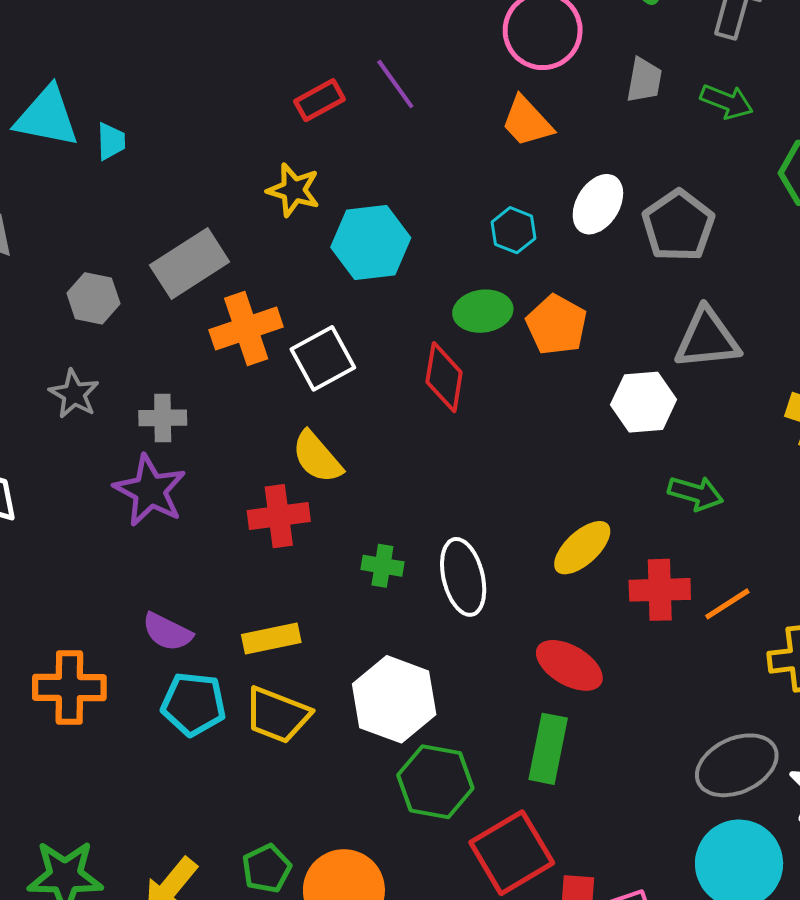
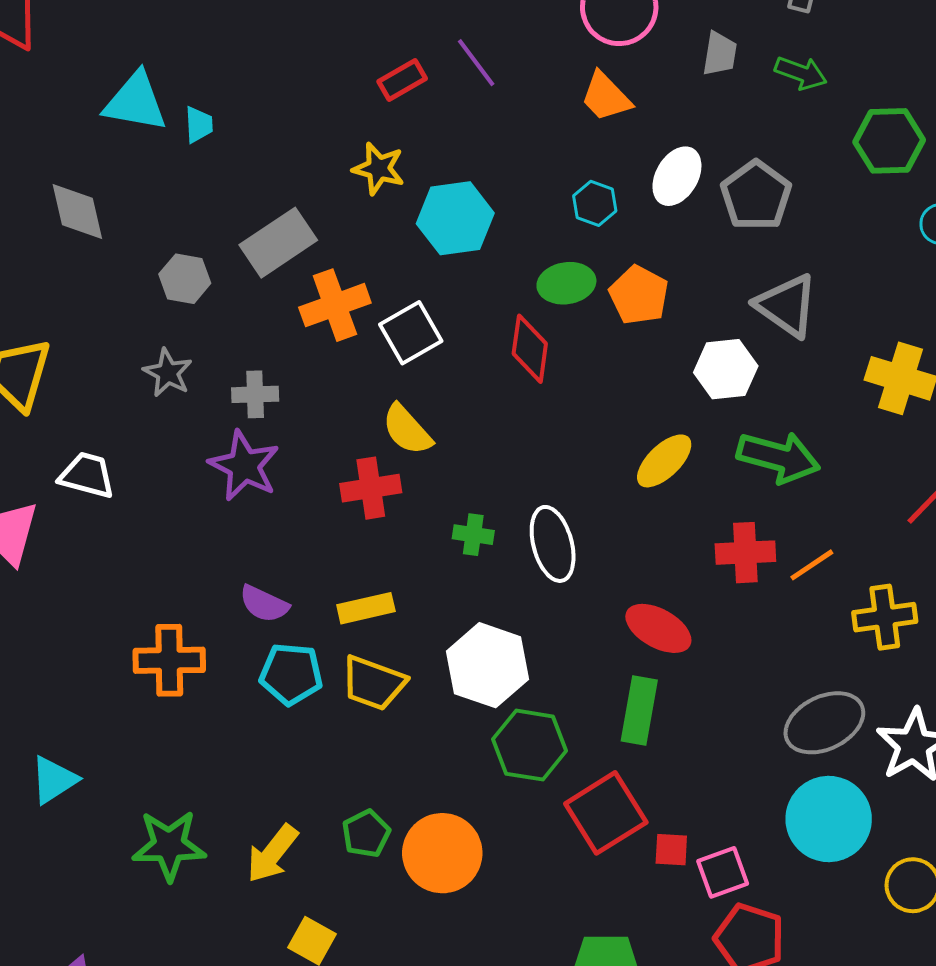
gray triangle: (707, 339) -> (787, 306), turned 42
green arrow: (696, 493) -> (778, 457), size x1.5
yellow ellipse: (582, 548) -> (664, 461), moved

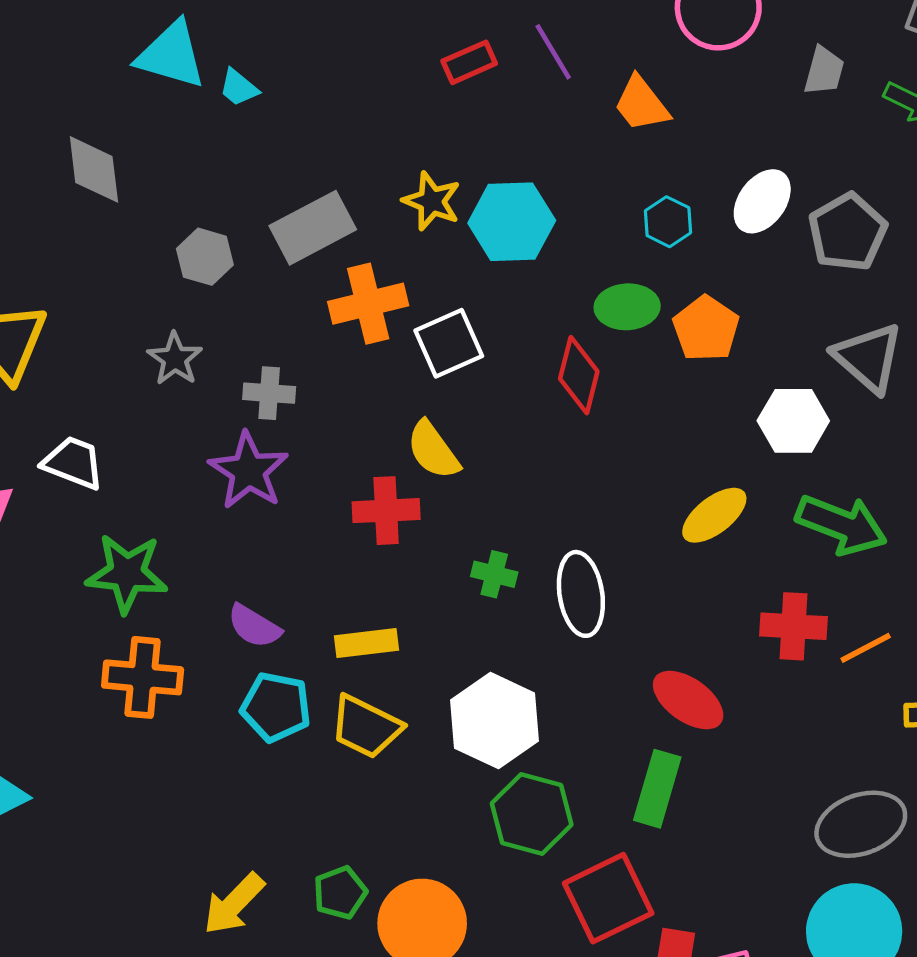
orange trapezoid: (606, 97) -> (641, 104), moved
cyan trapezoid: (199, 125) -> (239, 88), turned 126
yellow star: (379, 169) -> (432, 201), moved
green star: (169, 845) -> (127, 573), moved

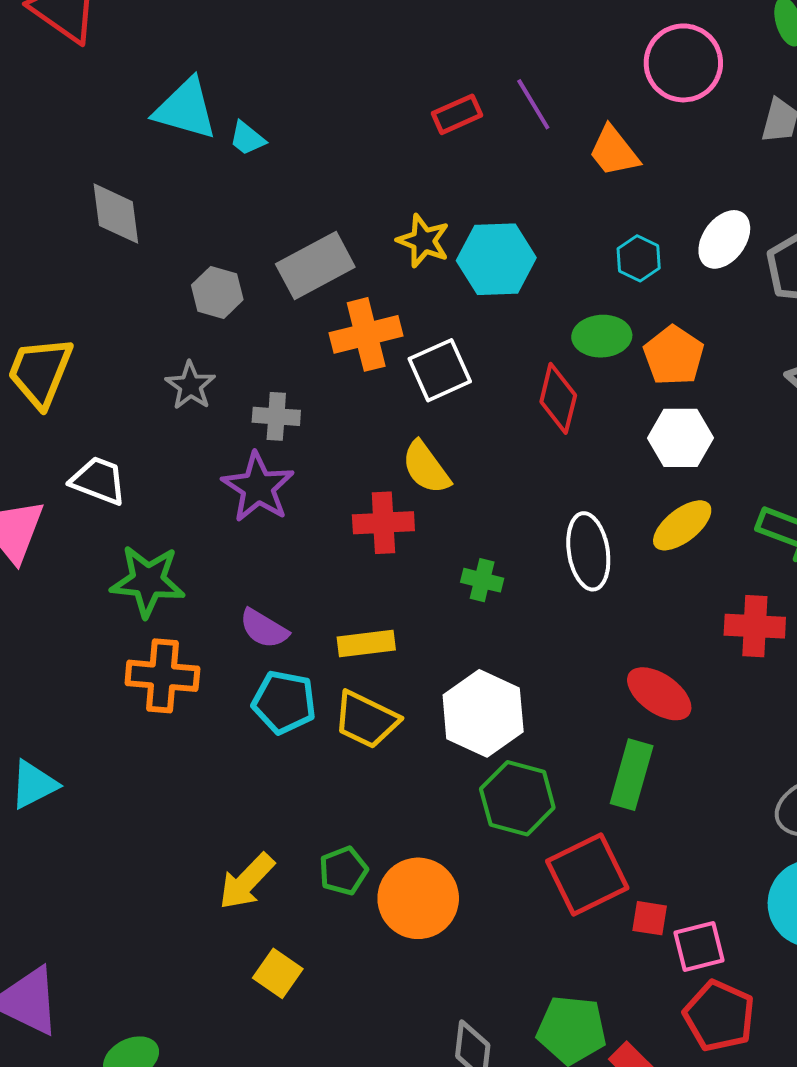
white hexagon: (793, 421) -> (681, 438), moved
white ellipse: (581, 594) -> (588, 551), moved

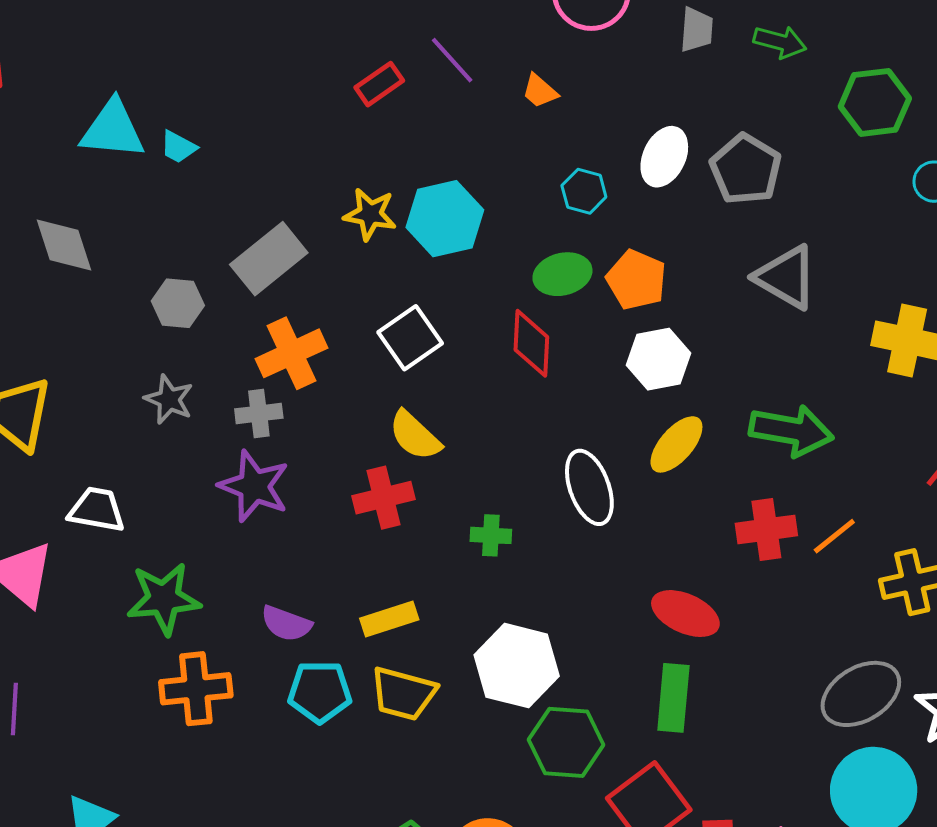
orange trapezoid: (614, 151) -> (540, 91), size x0.7
orange cross: (366, 334) -> (292, 353), moved

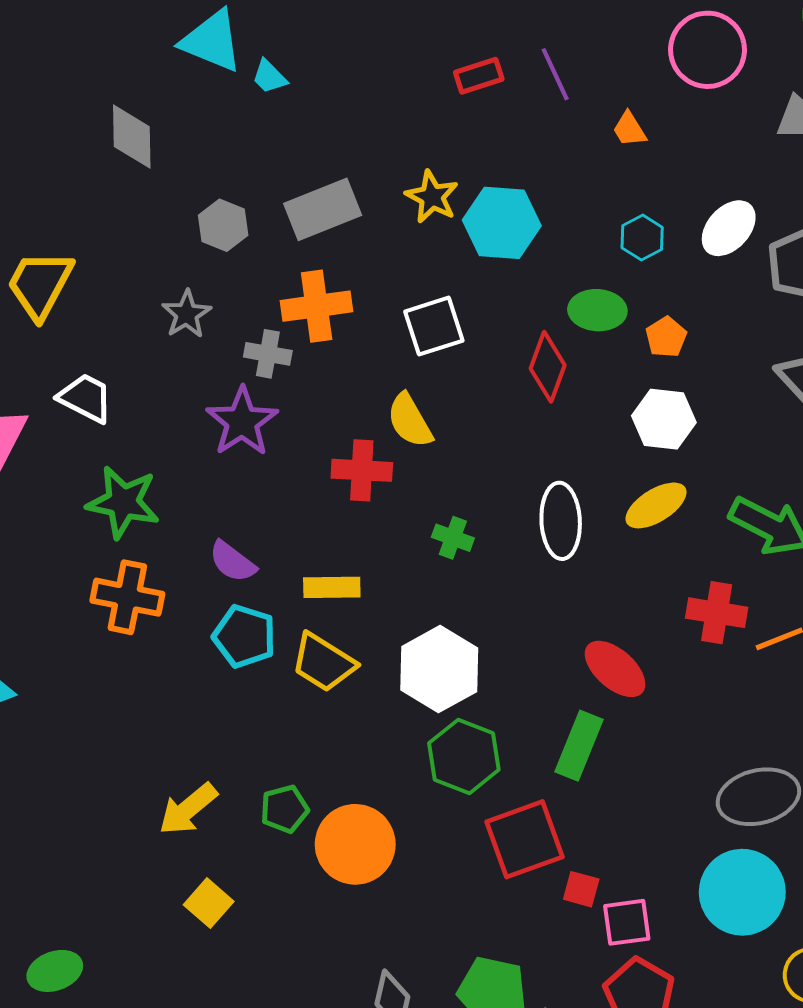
orange pentagon: (636, 280) -> (666, 337), size x0.7

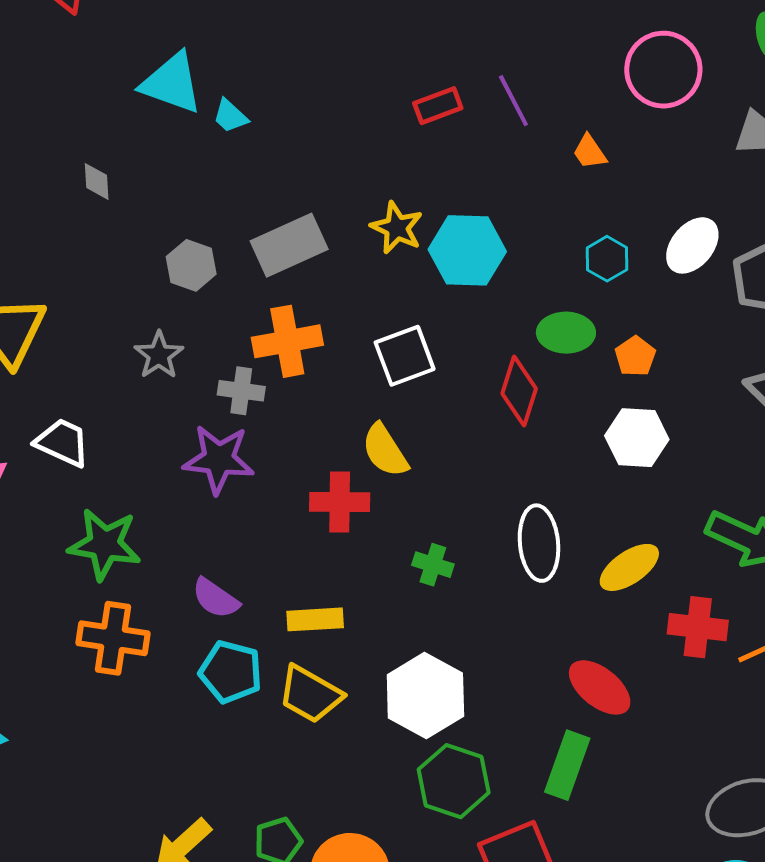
gray diamond: (132, 137) -> (97, 181), size x0.6
purple star: (242, 422) -> (219, 459), turned -30
yellow ellipse: (656, 505) -> (629, 567), moved

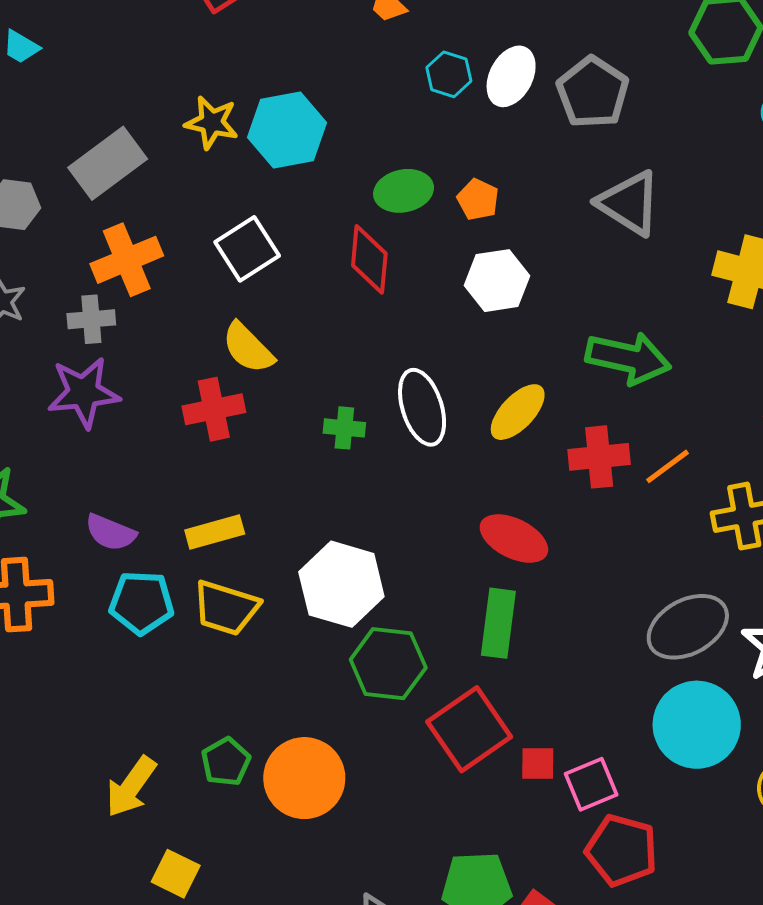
cyan hexagon: (607, 259) -> (449, 74), moved
green cross: (433, 565) -> (344, 428), moved

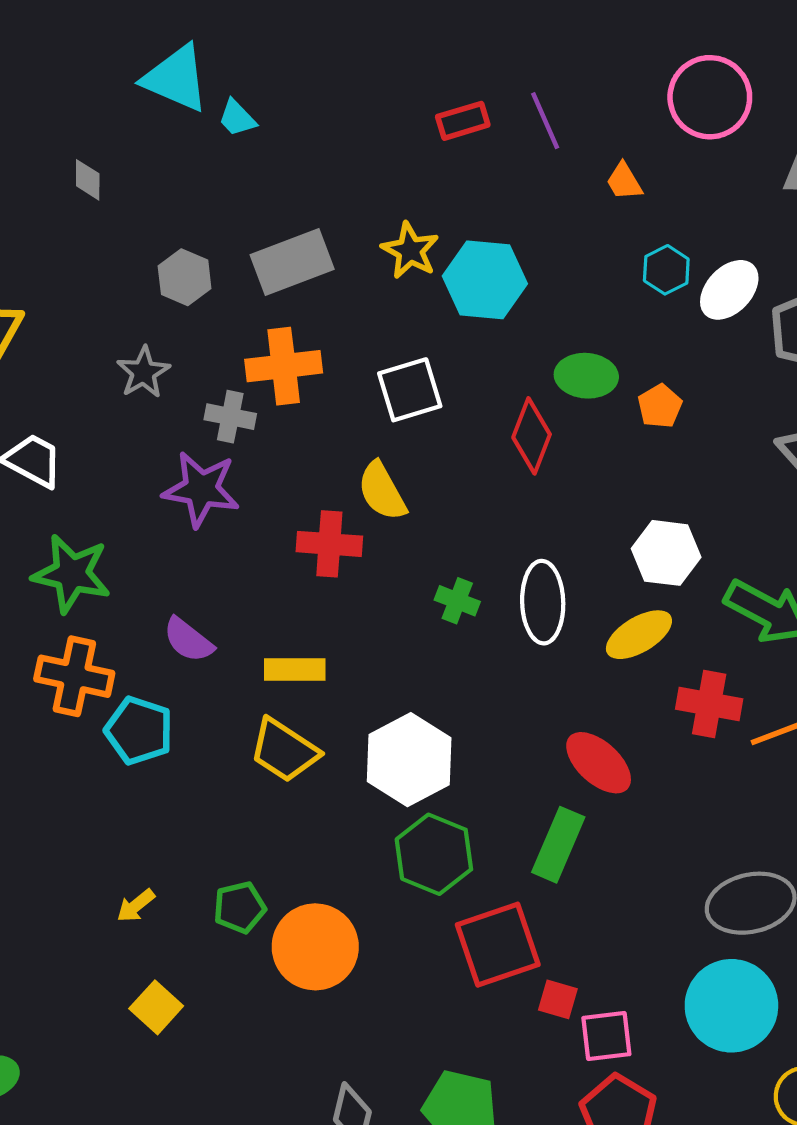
white hexagon: (497, 281) -> (666, 553), moved
cyan pentagon: (142, 603) -> (139, 731), moved
yellow arrow: (131, 787) -> (136, 906), size x0.6

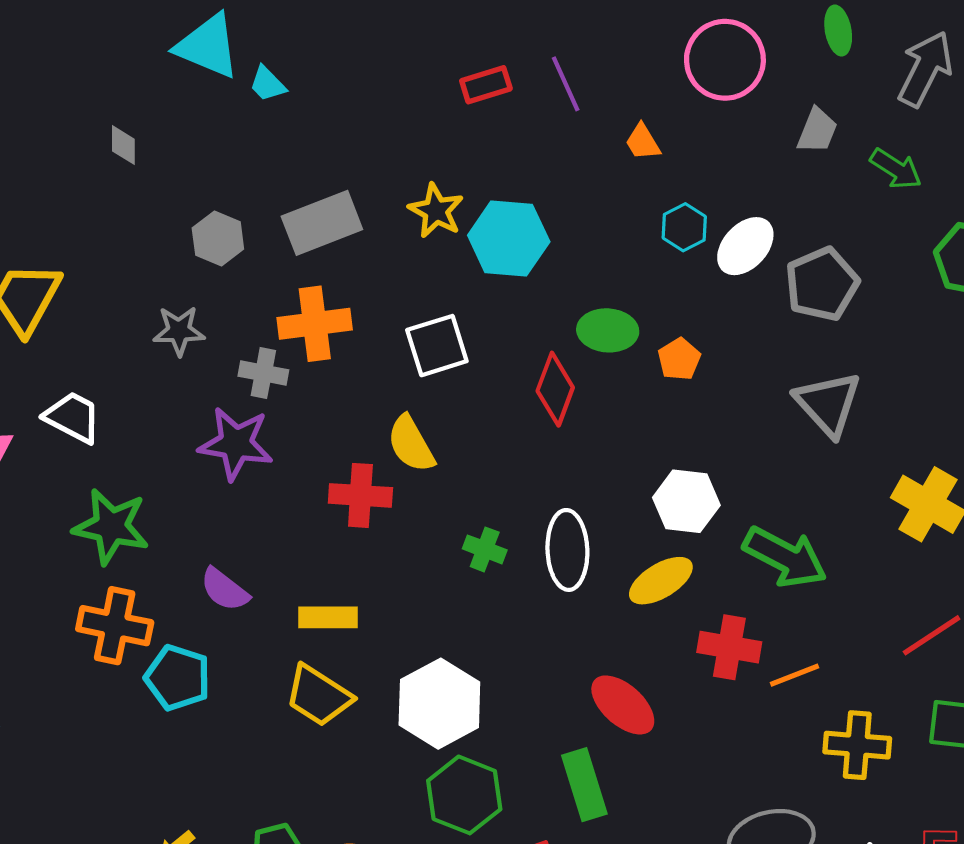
gray star: (143, 372) -> (179, 331), turned 30
green rectangle: (558, 845) -> (584, 785), turned -40

